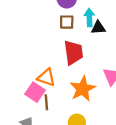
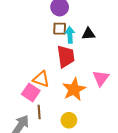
cyan arrow: (89, 17) -> (70, 35), moved
brown line: (46, 102) -> (39, 112), moved

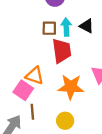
brown square: (60, 29) -> (49, 28), moved
black triangle: (88, 34) -> (87, 26), turned 32
orange star: (74, 89) -> (71, 87), turned 30

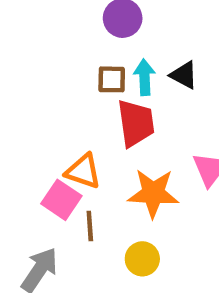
brown line: (32, 112) -> (90, 226), moved

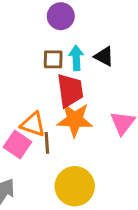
orange star: (153, 193) -> (75, 120), moved
brown line: (90, 226) -> (47, 143), moved
yellow circle: (142, 259) -> (75, 186), size x1.6

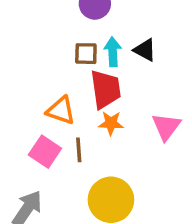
orange star: (75, 120) -> (111, 123), size x0.6
orange triangle: (33, 124) -> (61, 111), moved

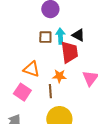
red trapezoid: (106, 89) -> (69, 52), moved
brown line: (79, 150) -> (50, 91), moved

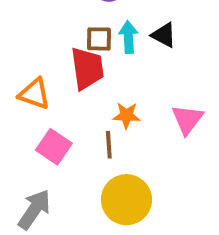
red trapezoid: (69, 52) -> (87, 68), moved
orange triangle: (31, 69) -> (34, 94), moved

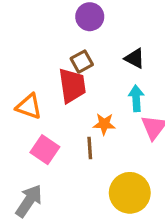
cyan arrow: (128, 37) -> (136, 98), moved
brown square: (99, 39) -> (82, 62), turned -30
yellow circle: (126, 200) -> (130, 193), moved

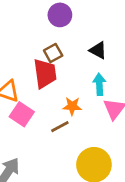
brown line: (90, 148) -> (60, 127), turned 66
pink square: (45, 150) -> (22, 114), moved

